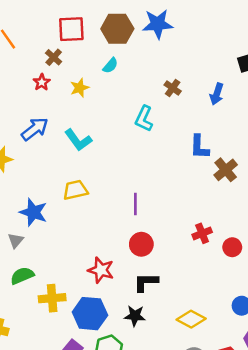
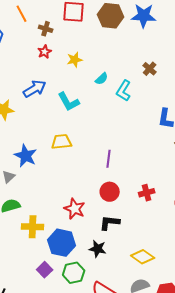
brown cross: (54, 57) -> (46, 29), moved, turned -32
cyan semicircle: (110, 66) -> (102, 79), moved
red cross: (202, 233) -> (147, 193), moved

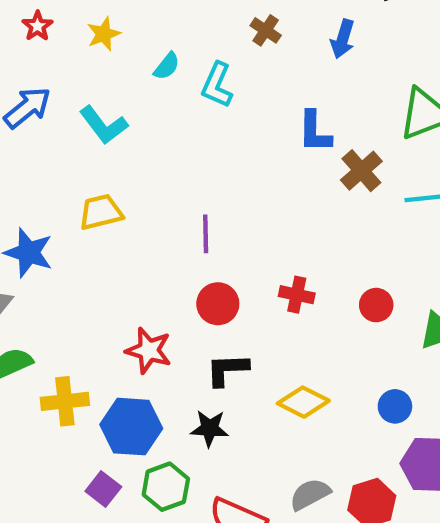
red cross: (147, 193) -> (297, 295), turned 35
yellow diamond: (143, 257) -> (303, 402), moved

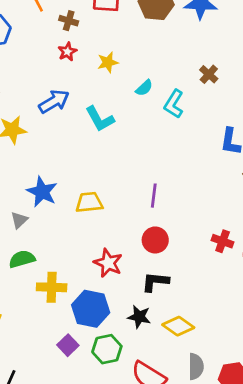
yellow trapezoid: (101, 212) -> (89, 202), moved
red cross: (297, 295) -> (223, 241), moved
yellow diamond: (303, 402) -> (178, 326), moved
gray semicircle: (310, 494) -> (196, 366), turned 110

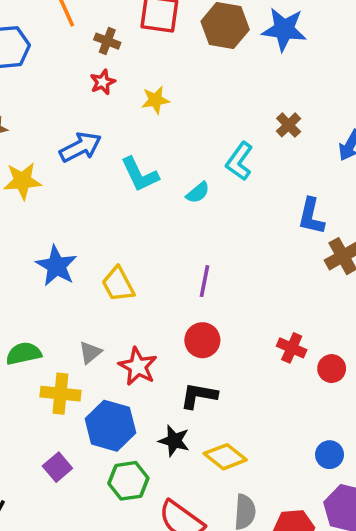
cyan semicircle: (144, 88) -> (198, 193), moved
yellow trapezoid: (89, 202) -> (118, 284), turned -116
gray triangle: (19, 220) -> (90, 353), moved
purple square: (68, 345) -> (57, 467), moved

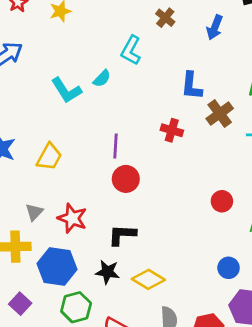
cyan L-shape: (140, 174) -> (66, 90), moved
yellow trapezoid: (118, 284) -> (49, 157), turned -116
red circle: (202, 340) -> (126, 179), moved
red cross: (292, 348) -> (172, 130), moved

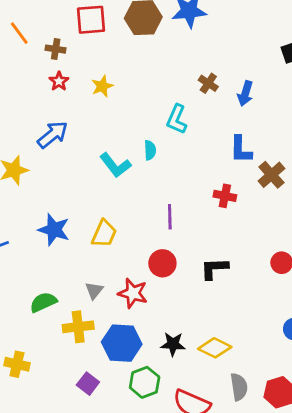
blue arrow: (215, 27) -> (245, 93), moved
cyan semicircle: (102, 78) -> (150, 150), turned -42
red circle: (126, 179) -> (162, 263), moved
black L-shape: (122, 235) -> (214, 268), moved

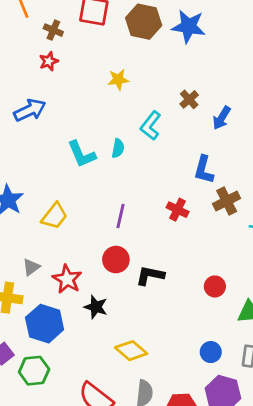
yellow star: (102, 86) -> (118, 80), moved
red circle: (162, 263) -> (116, 260), moved
black star: (173, 344) -> (96, 307), moved
green hexagon: (145, 382) -> (34, 371), moved

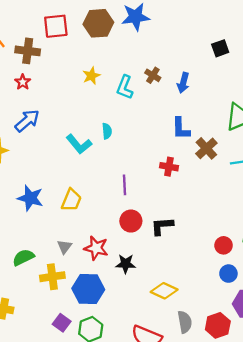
brown cross: (53, 30) -> (28, 51), size x1.5
red star: (49, 61) -> (23, 82), moved
cyan L-shape: (151, 126) -> (125, 87), moved
red circle: (215, 286) -> (224, 245), moved

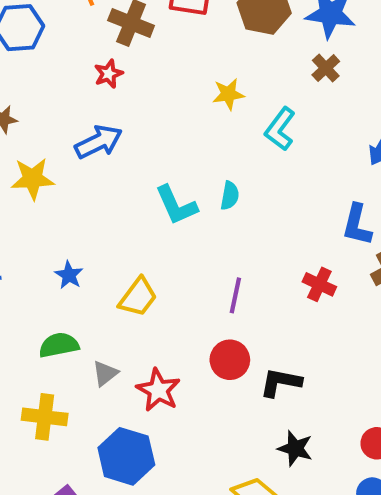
brown cross: (153, 75) -> (326, 68), moved
blue star: (30, 198) -> (69, 275), size x0.6
green semicircle: (23, 257) -> (59, 345), moved
black star: (126, 264) -> (295, 448), moved
yellow cross: (52, 277) -> (45, 417), moved

